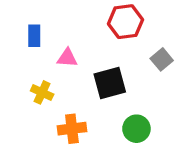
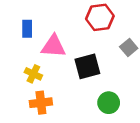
pink triangle: (67, 58) -> (53, 46), size x1.5
orange cross: (72, 129) -> (41, 103), moved

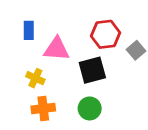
red hexagon: (100, 17) -> (106, 34), moved
green circle: (109, 103) -> (90, 108), moved

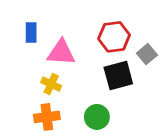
black square: (92, 70) -> (118, 75), moved
yellow cross: (35, 78) -> (51, 84), moved

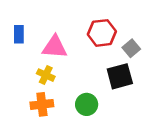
blue rectangle: (31, 33) -> (19, 34), moved
black square: (118, 75) -> (120, 76), moved

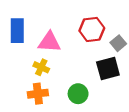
blue rectangle: (19, 34) -> (17, 31), size x1.5

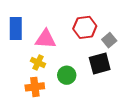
green circle: (78, 94) -> (67, 75), moved

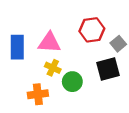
blue rectangle: (16, 28) -> (17, 47), moved
yellow cross: (38, 62) -> (53, 68), moved

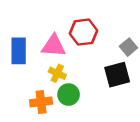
red hexagon: (92, 30) -> (83, 32), moved
green circle: (72, 82) -> (69, 95), moved

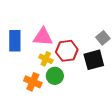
red hexagon: (83, 32) -> (67, 51), moved
orange cross: (41, 102) -> (33, 82), turned 30

